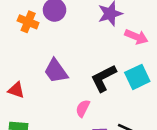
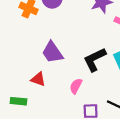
red triangle: (16, 90) -> (38, 79), moved

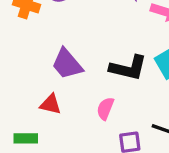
black L-shape: (95, 59) -> (128, 68), turned -135

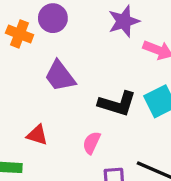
purple trapezoid: (67, 64) -> (60, 76), moved

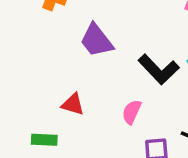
black L-shape: (117, 104) -> (159, 69), turned 30

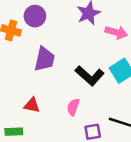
purple trapezoid: (97, 40) -> (45, 59), turned -125

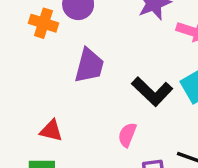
red triangle: (32, 105) -> (51, 131), moved

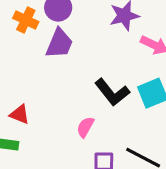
purple trapezoid: (89, 66) -> (59, 44), moved

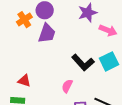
orange cross: (26, 20) -> (24, 20), turned 35

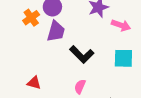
cyan square: (109, 61) -> (123, 58), turned 30
black L-shape: (83, 63) -> (82, 54), moved

